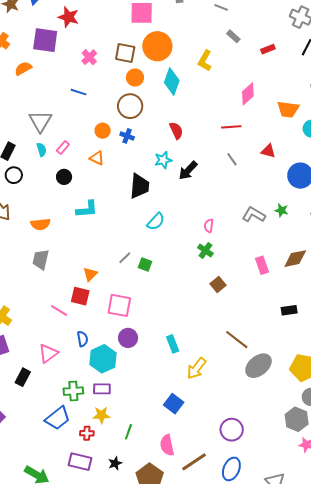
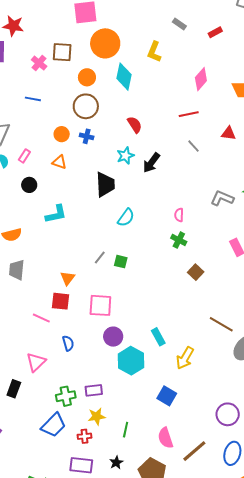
brown square: (125, 53) -> (62, 52), moved
cyan hexagon: (103, 359) -> (131, 361), moved

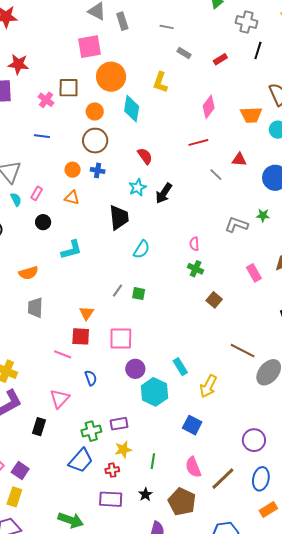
gray line: (194, 146) -> (216, 175), moved

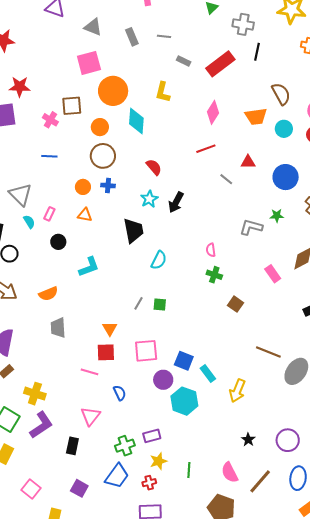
gray rectangle: (122, 21) -> (132, 37), moved
red rectangle: (220, 59) -> (220, 64), size x2.0
blue square: (192, 425) -> (184, 361), moved
purple square: (20, 471) -> (79, 488), moved
black star: (145, 494) -> (248, 440), moved

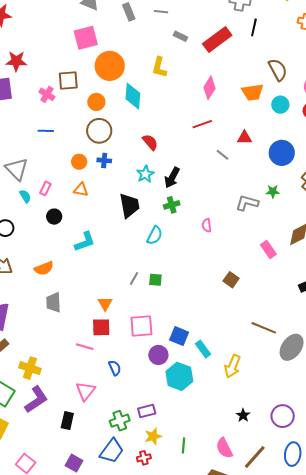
green cross: (214, 275) -> (172, 205), moved, turned -35

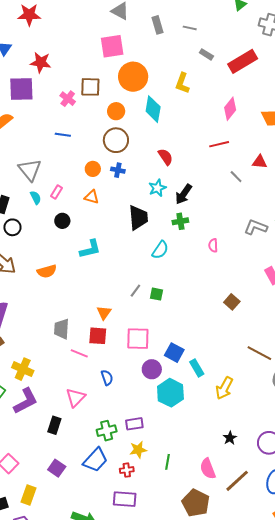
gray trapezoid: (54, 302) -> (62, 329), moved

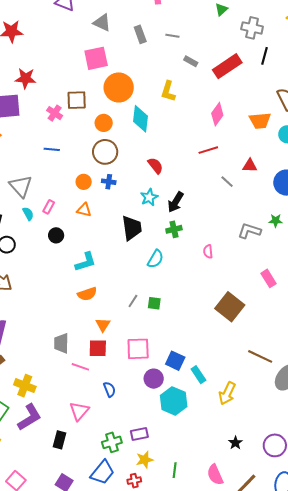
orange semicircle: (47, 271) -> (87, 294), moved
brown square: (232, 302) -> (230, 307), size x1.8

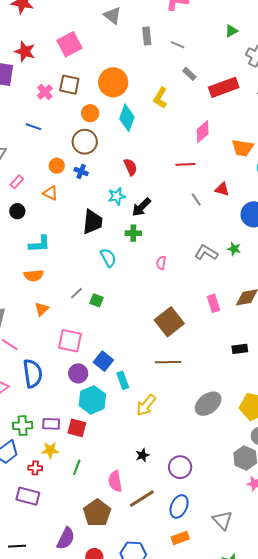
pink square: (96, 58) -> (69, 44), moved, turned -30
cyan semicircle: (155, 259) -> (108, 258), turned -72
red square: (98, 348) -> (77, 428), moved
brown line: (260, 356) -> (168, 362), moved, turned -40
blue semicircle: (109, 389) -> (33, 373), size x1.8

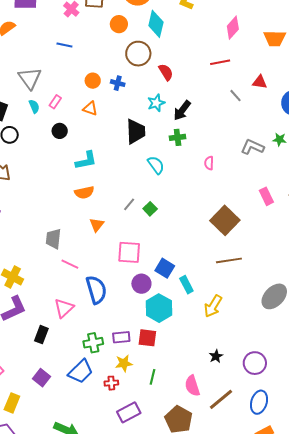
brown circle: (85, 142) -> (138, 54), moved
green square: (97, 300) -> (150, 209), turned 32
purple rectangle: (28, 496) -> (129, 412), moved, turned -35

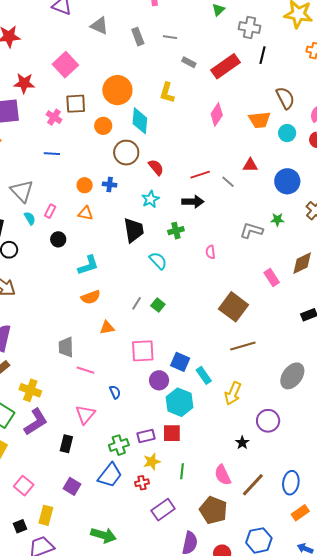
red line: (220, 62) -> (200, 175), moved
black arrow: (182, 110) -> (193, 202), moved, turned -120
orange triangle: (97, 225) -> (107, 328), turned 49
blue semicircle: (96, 290) -> (115, 392), size x0.5
purple circle: (255, 363) -> (268, 421), moved

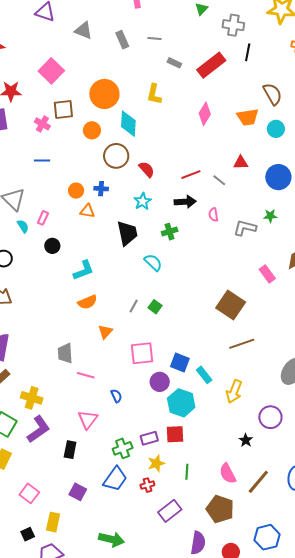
orange triangle: (86, 213) -> (87, 211), moved
pink semicircle: (210, 252) -> (213, 215), moved
orange triangle: (107, 328) -> (105, 332), turned -35

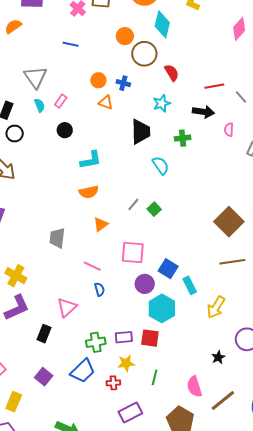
orange circle: (92, 130) -> (125, 36), moved
pink line: (86, 375) -> (92, 266), moved

